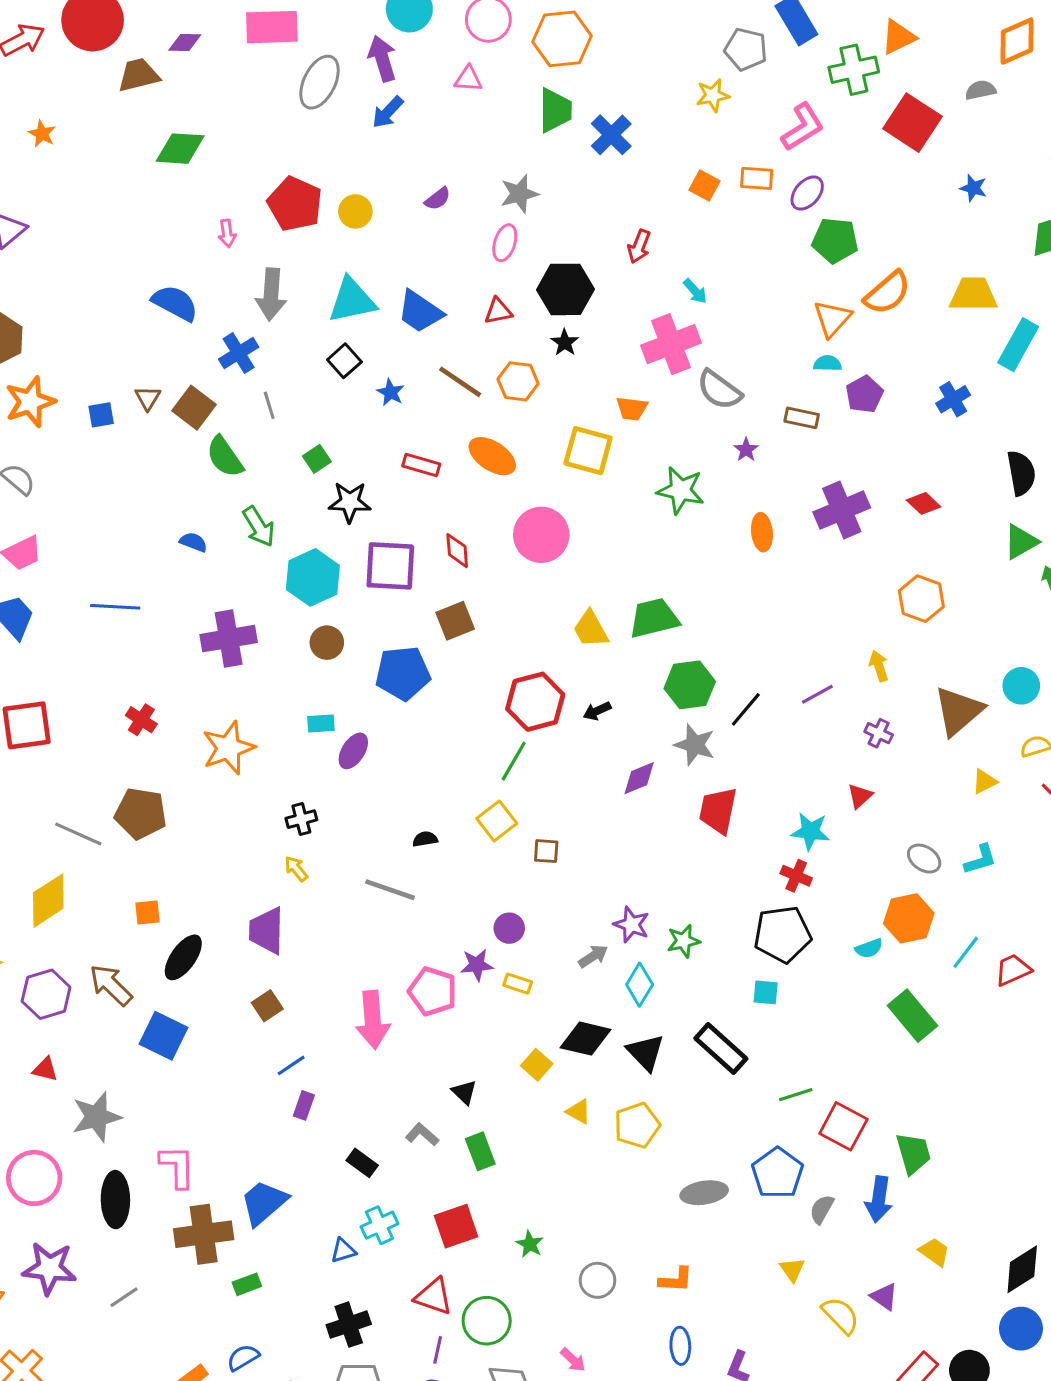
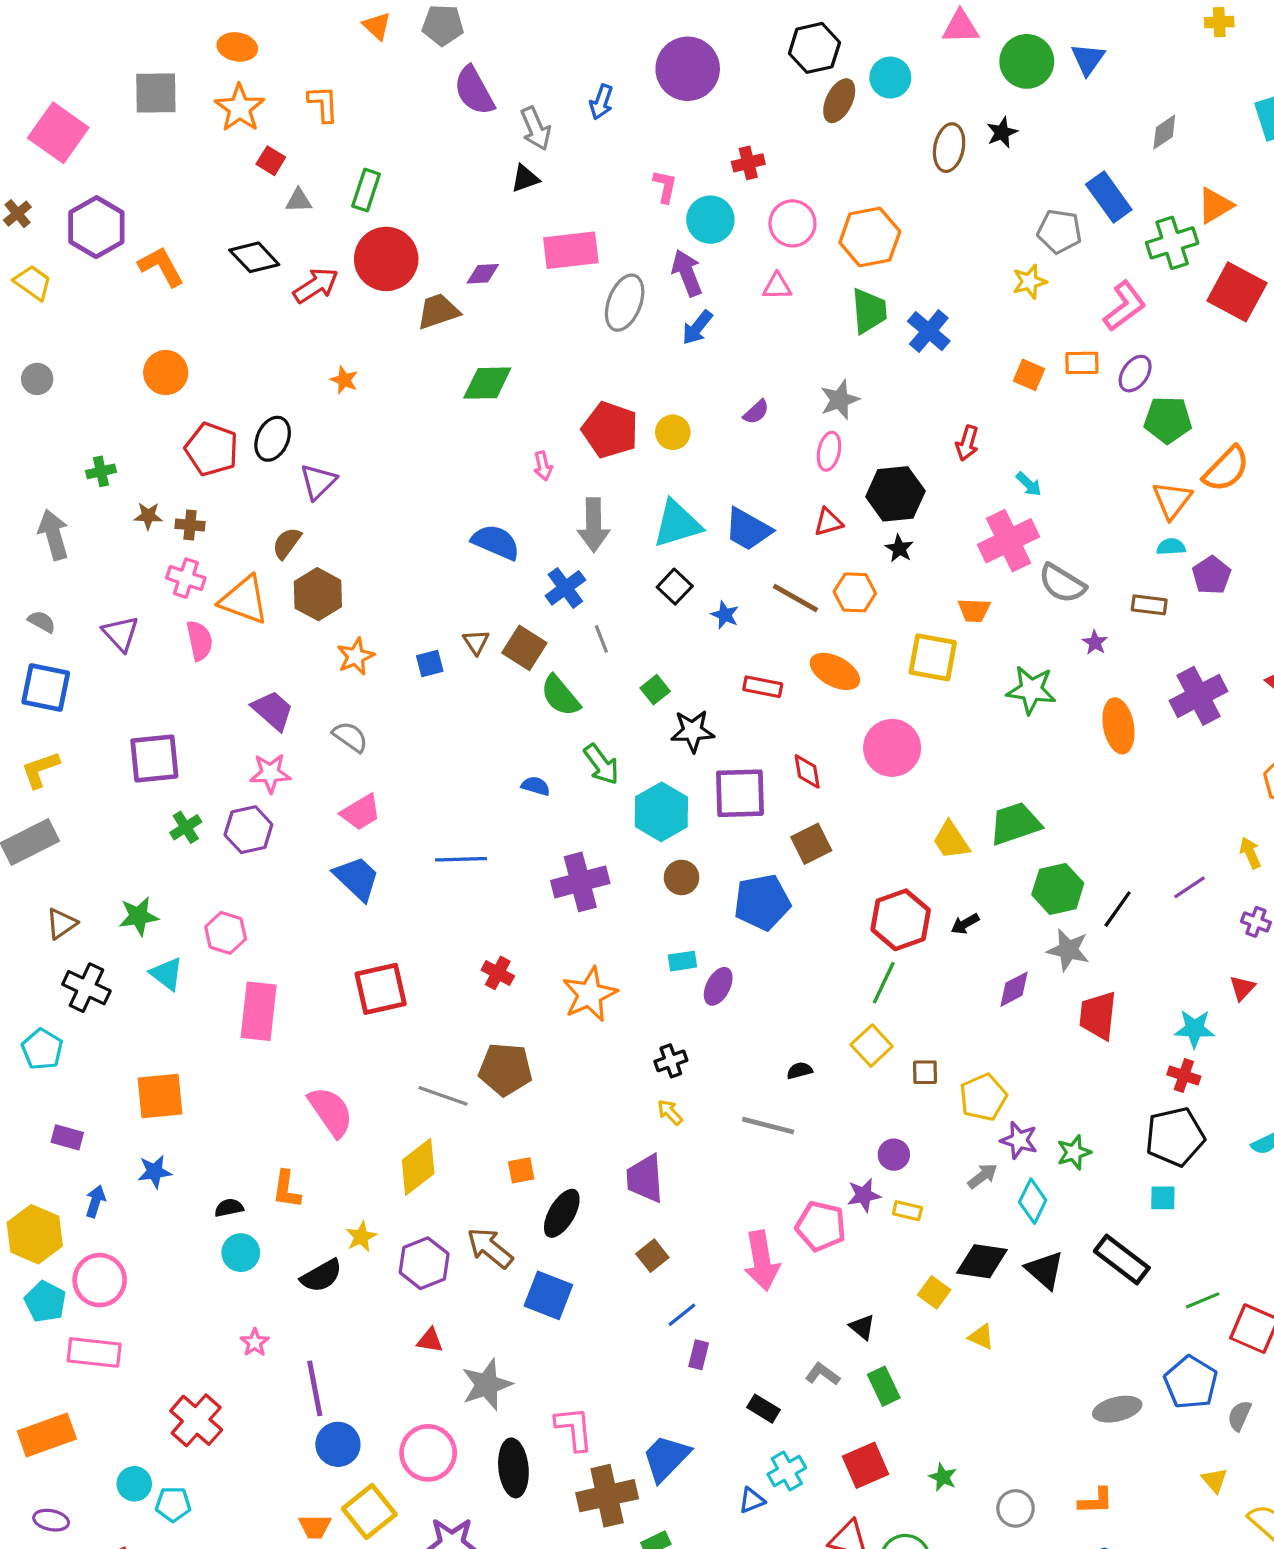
orange star: (30, 402) -> (356, 656), size x0.7
orange ellipse: (762, 532) -> (1118, 726), size x1.4
yellow pentagon: (637, 1125) -> (983, 1097), moved

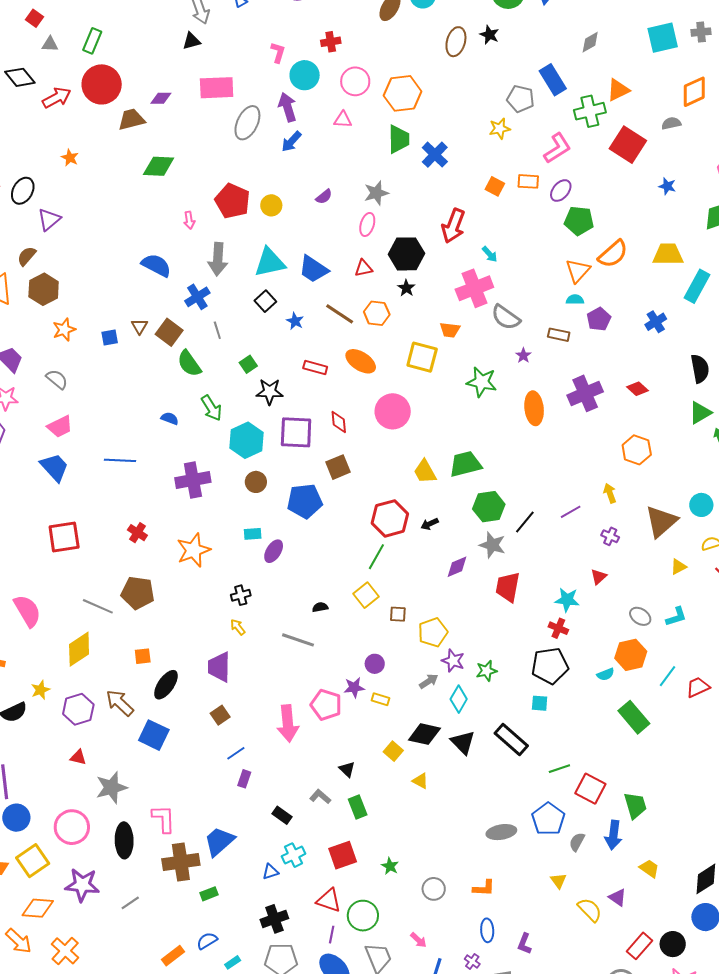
black star: (1002, 132) -> (489, 35), turned -30
red arrow: (967, 443) -> (453, 226), size x1.6

